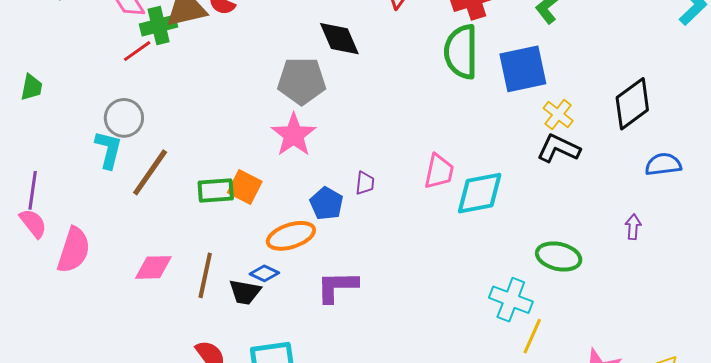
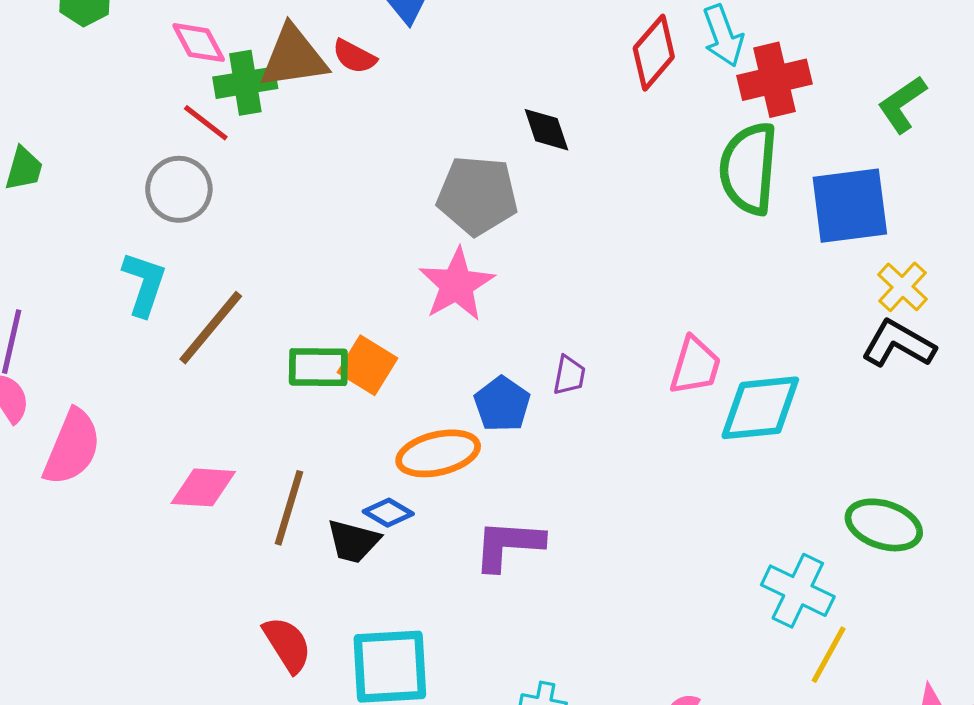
black diamond: (339, 39) -> (546, 130), size x0.7
red line: (137, 51) -> (206, 123), turned 68
gray circle: (124, 118) -> (179, 189), moved

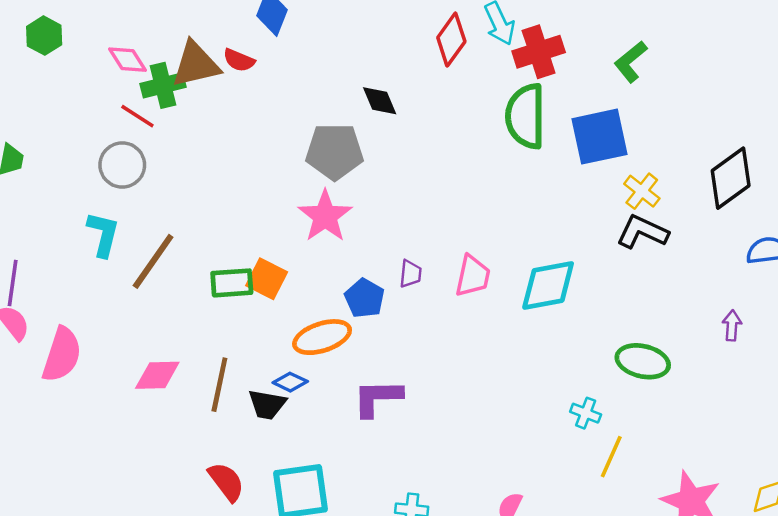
pink trapezoid: (695, 366) -> (473, 276), moved
cyan cross: (798, 591) -> (586, 413), size x0.6

